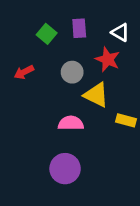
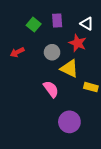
pink semicircle: (71, 123) -> (51, 89), turned 54
purple circle: (65, 169) -> (69, 122), moved

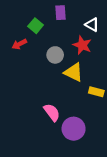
purple rectangle: (57, 20) -> (61, 13), moved
red arrow: (17, 52) -> (19, 44), moved
pink semicircle: (51, 89) -> (52, 112), moved

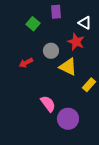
red arrow: (19, 44) -> (26, 63), moved
yellow rectangle: (96, 92) -> (89, 85), turned -64

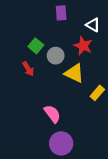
green square: (33, 24) -> (36, 46), moved
red arrow: (26, 63) -> (28, 69), turned -96
purple circle: (68, 119) -> (61, 143), moved

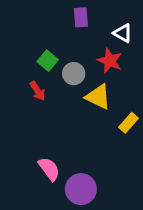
pink semicircle: (52, 114) -> (49, 169), moved

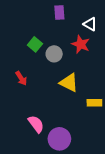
red arrow: (38, 91) -> (21, 78), moved
yellow triangle: (98, 97) -> (69, 83), moved
yellow rectangle: (129, 123) -> (94, 103), moved, turned 48

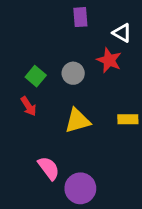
green square: (35, 44) -> (36, 76), moved
yellow triangle: (69, 83) -> (77, 121), moved, turned -42
yellow rectangle: (94, 103) -> (128, 119), moved

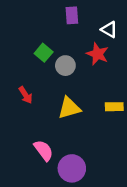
green square: (36, 76) -> (44, 53), moved

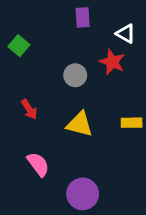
green square: (44, 53) -> (19, 46), moved
yellow triangle: (69, 108) -> (80, 124), turned 30
pink semicircle: (44, 150) -> (38, 164), moved

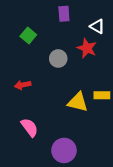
green square: (19, 46) -> (28, 36), moved
red arrow: (29, 109) -> (23, 85), turned 112
yellow triangle: (80, 124) -> (78, 102), moved

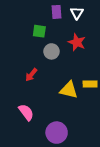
white triangle: (97, 26) -> (77, 13), moved, turned 32
green square: (28, 36) -> (39, 31), moved, turned -32
red arrow: (23, 85) -> (31, 75), moved, turned -40

